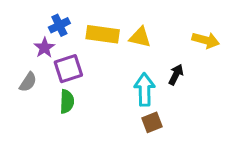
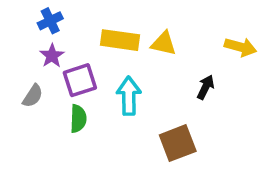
blue cross: (59, 25) -> (50, 21), moved
cyan arrow: (145, 90) -> (129, 96), moved
brown square: (152, 122) -> (178, 143), size x1.5

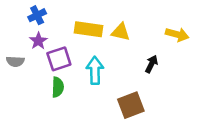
gray semicircle: (33, 96) -> (15, 61), moved, turned 60

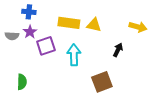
blue cross: (37, 15) -> (29, 12), turned 32
gray semicircle: (15, 61) -> (12, 36), moved
green semicircle: (58, 87) -> (22, 82), moved

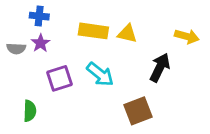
purple square: (46, 46) -> (60, 78), moved
black arrow: (118, 50) -> (160, 68), size x1.5
cyan arrow: (74, 55) -> (100, 74), turned 130

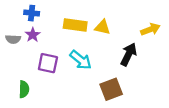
yellow arrow: (187, 36) -> (150, 29), turned -36
purple square: (60, 78) -> (48, 63), turned 30

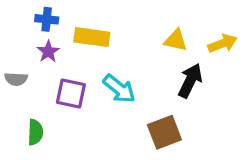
yellow rectangle: (75, 25) -> (92, 37), moved
yellow triangle: (102, 27) -> (176, 40), moved
gray semicircle: (13, 39) -> (16, 79), moved

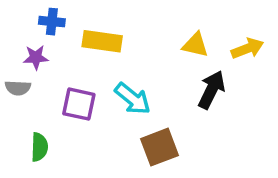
purple star: (48, 52) -> (36, 57), moved, turned 30
brown square: (164, 132) -> (159, 147), moved

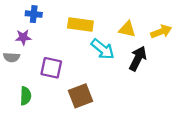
yellow rectangle: (102, 41) -> (80, 25), moved
cyan arrow: (133, 99) -> (103, 49), moved
brown square: (159, 147) -> (80, 96), moved

